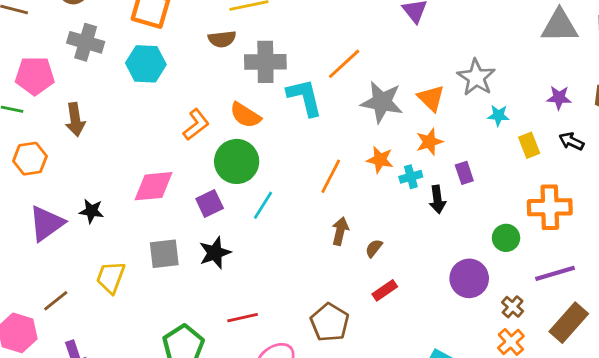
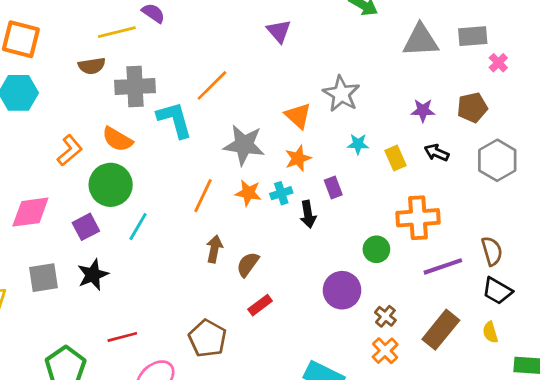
gray star: (382, 102) -> (244, 145), moved
cyan star: (498, 115) -> (358, 144), moved
orange star: (380, 160) -> (248, 193), moved
brown semicircle: (374, 248) -> (248, 264), size x1.4
purple line: (555, 273) -> (443, 266), moved

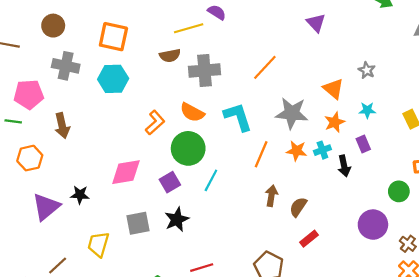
gray star: (341, 94) -> (367, 70), size x0.6
cyan L-shape: (175, 120) -> (238, 117), moved
cyan star: (358, 144) -> (367, 110), moved

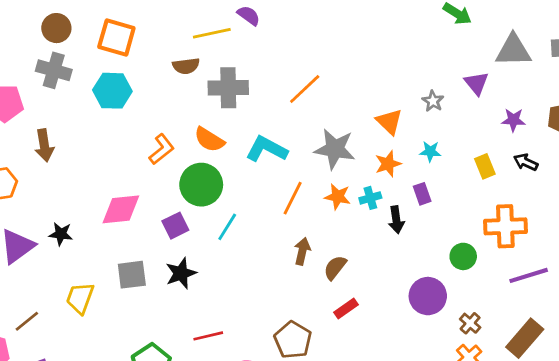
purple triangle: (316, 23) -> (477, 83), moved
brown circle: (53, 26) -> (56, 28), moved
cyan L-shape: (238, 117) -> (267, 149), turned -48

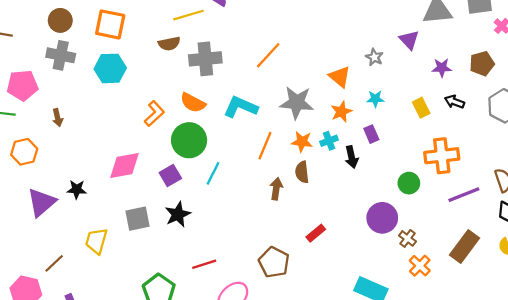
brown arrow: (44, 145) -> (58, 118), size x0.7
brown semicircle: (335, 268) -> (302, 172), moved, turned -40
brown cross: (470, 323) -> (407, 238), moved

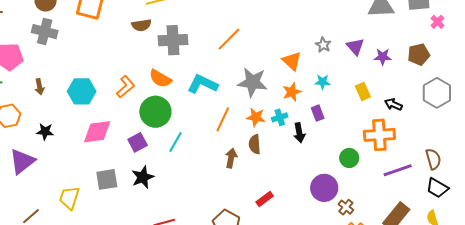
purple triangle: (409, 40) -> (355, 47), moved
cyan hexagon: (110, 68) -> (82, 91), moved
black arrow: (454, 102) -> (393, 104), moved
black star: (77, 189) -> (45, 132), moved

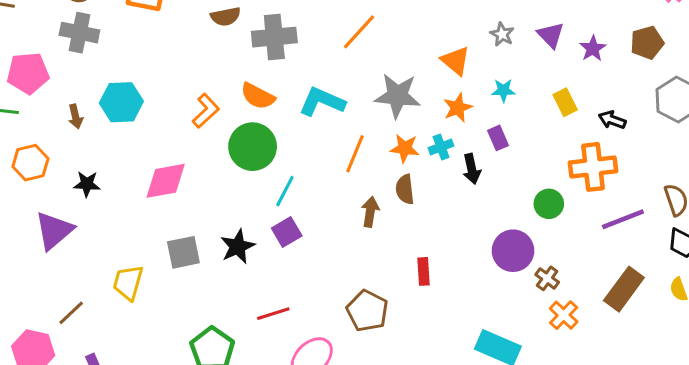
purple star: (383, 57) -> (593, 48), turned -30
cyan hexagon: (82, 91) -> (121, 102), moved
purple square: (138, 142) -> (287, 232), moved
red rectangle: (265, 199) -> (423, 271), turned -54

